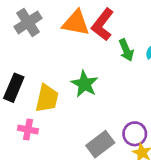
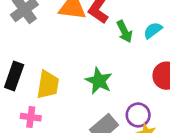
green star: (85, 84) -> (99, 81), moved

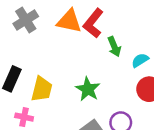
cyan semicircle: (153, 30) -> (140, 60), moved

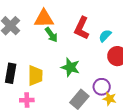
red L-shape: (93, 23) -> (82, 28), moved
green arrow: (114, 47) -> (51, 35), moved

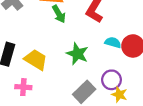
cyan semicircle: (105, 36) -> (113, 42), moved, turned 56
yellow trapezoid: (35, 76) -> (36, 60), turned -65

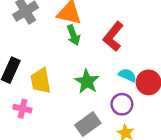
yellow trapezoid: (36, 60) -> (41, 81), turned -140
purple circle: (111, 80) -> (122, 104), moved

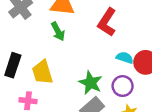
green arrow: (73, 35) -> (58, 31), moved
green star: (87, 81) -> (91, 83), moved

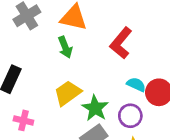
yellow trapezoid: (42, 72) -> (68, 93), moved, turned 65

